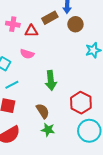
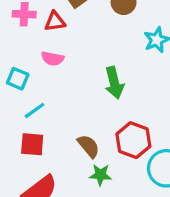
green arrow: (51, 80) -> (114, 83), moved
red hexagon: (81, 103) -> (133, 140), moved

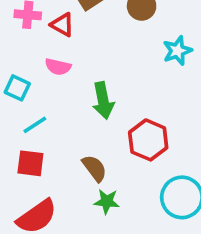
red triangle: (55, 21) -> (62, 25), turned 35
green arrow: (114, 83) -> (103, 101), moved
red hexagon: (133, 140) -> (148, 140), moved

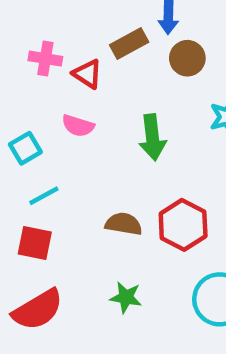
cyan square: (17, 88) -> (25, 148), turned 30
green arrow: (103, 101) -> (152, 137), moved
brown semicircle: (94, 168) -> (124, 224), moved, turned -48

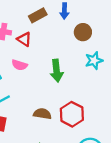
brown rectangle: (129, 44) -> (38, 15), moved
brown circle: (187, 58) -> (83, 32), moved

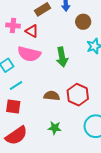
pink semicircle: (20, 65) -> (29, 54), size x1.6

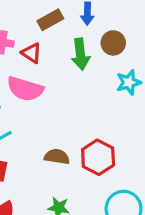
green arrow: (62, 57) -> (81, 54), moved

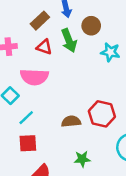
red triangle: (32, 53) -> (44, 47), moved
cyan star: (129, 82) -> (110, 52), turned -30

